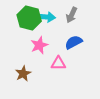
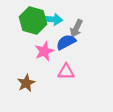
gray arrow: (72, 15) -> (76, 28), moved
blue semicircle: (74, 42) -> (66, 42), moved

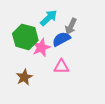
cyan arrow: (52, 19) -> (49, 18), turned -48
green hexagon: (33, 20) -> (25, 37), moved

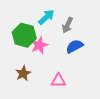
blue semicircle: (61, 39) -> (75, 46), moved
pink triangle: (61, 67) -> (58, 81), moved

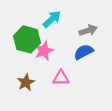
gray arrow: (67, 25) -> (88, 30), moved, turned -133
pink triangle: (58, 81) -> (61, 78), moved

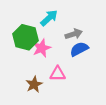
gray arrow: (88, 30) -> (74, 34), moved
brown star: (26, 82) -> (34, 84), moved

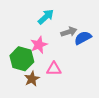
green hexagon: (26, 37) -> (22, 59), moved
blue semicircle: (79, 49) -> (83, 38), moved

